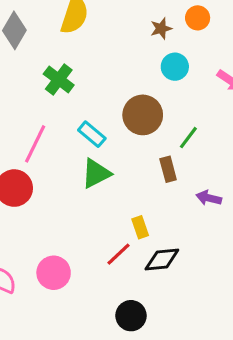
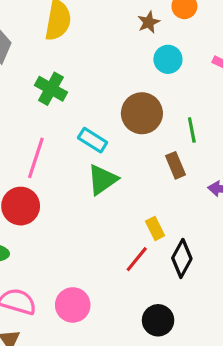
green line: (188, 138) -> (192, 130), turned -40
black diamond: (162, 259) -> (182, 258), turned -48
pink circle: (54, 273) -> (73, 305), moved

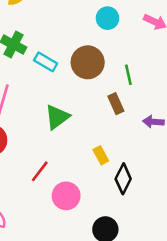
cyan rectangle: (93, 140) -> (46, 62), moved
red line: (137, 259) -> (40, 171), moved
pink circle: (73, 305) -> (66, 196), moved

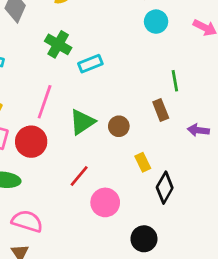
cyan rectangle: (46, 62) -> (90, 64), turned -55
brown circle: (88, 62) -> (119, 126), moved, size x0.6
green triangle: (57, 117) -> (82, 122), moved

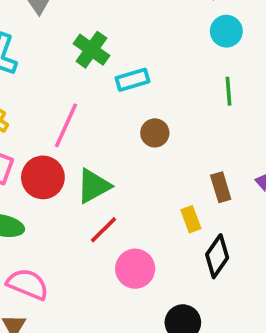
green line: (175, 81) -> (228, 91), moved
brown rectangle: (161, 110) -> (221, 187), moved
green triangle: (82, 122) -> (94, 186), moved
brown circle: (119, 126) -> (155, 133), moved

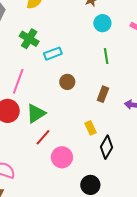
brown rectangle: (221, 187) -> (103, 94), moved, turned 42

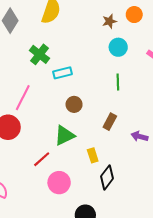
green triangle: (36, 114) -> (64, 135), moved

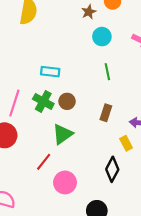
green cross: (39, 54) -> (43, 101), moved
cyan rectangle: (63, 73) -> (50, 72), turned 30
yellow rectangle: (93, 155) -> (126, 143), moved

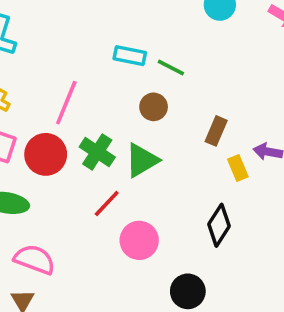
green line: (107, 72) -> (171, 68), moved, turned -56
green cross: (43, 101) -> (97, 152), moved
yellow rectangle: (126, 143) -> (238, 168), moved

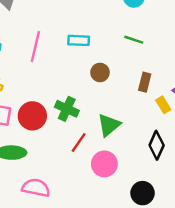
green line: (171, 68) -> (134, 40), moved
pink line: (66, 103) -> (35, 47), moved
green triangle: (142, 160) -> (109, 125), moved

